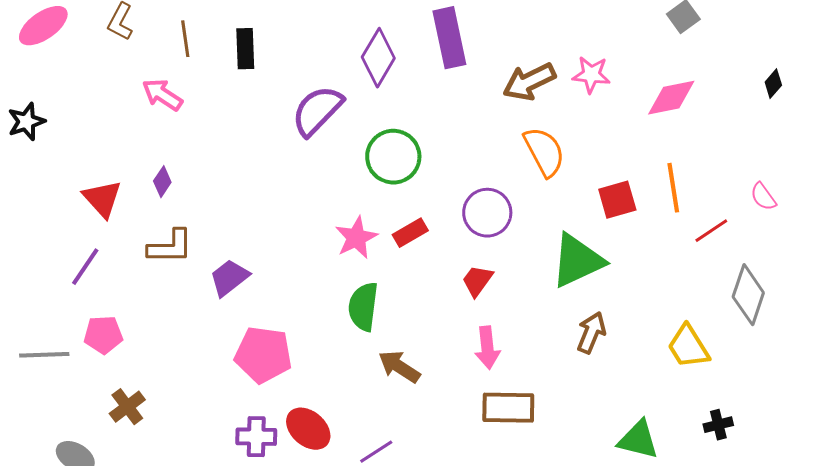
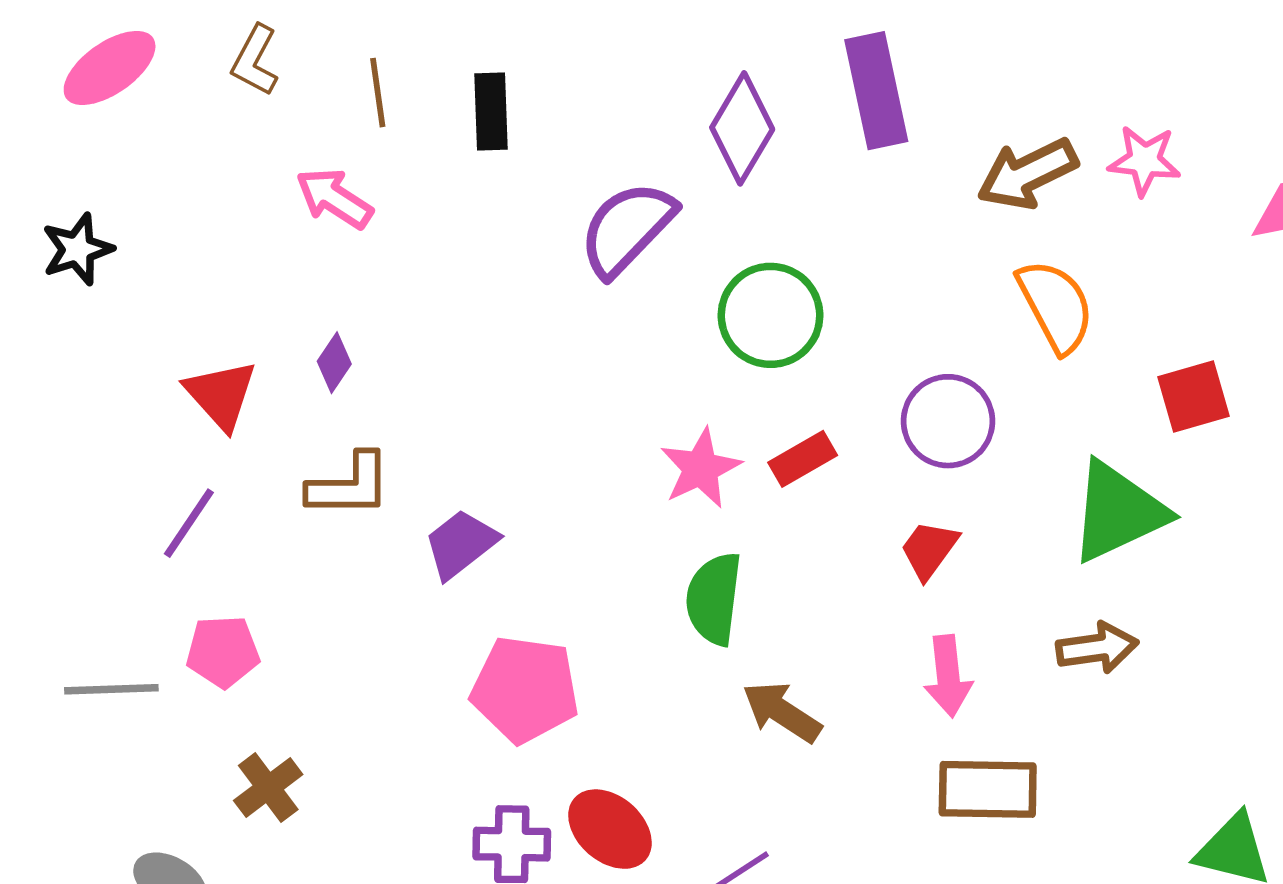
brown arrow: (591, 333) -> (1097, 648), moved, turned 60

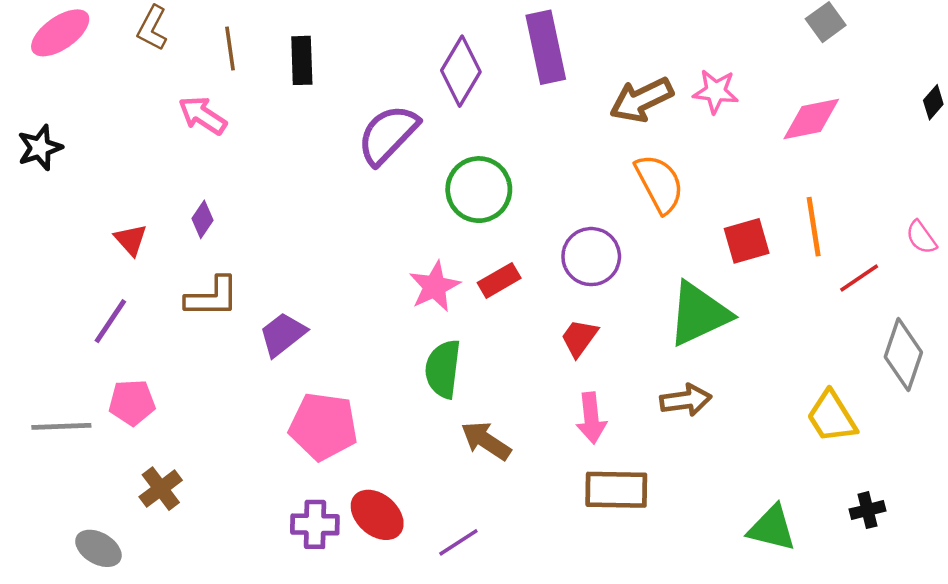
red triangle: (221, 395) -> (131, 240), size x0.7

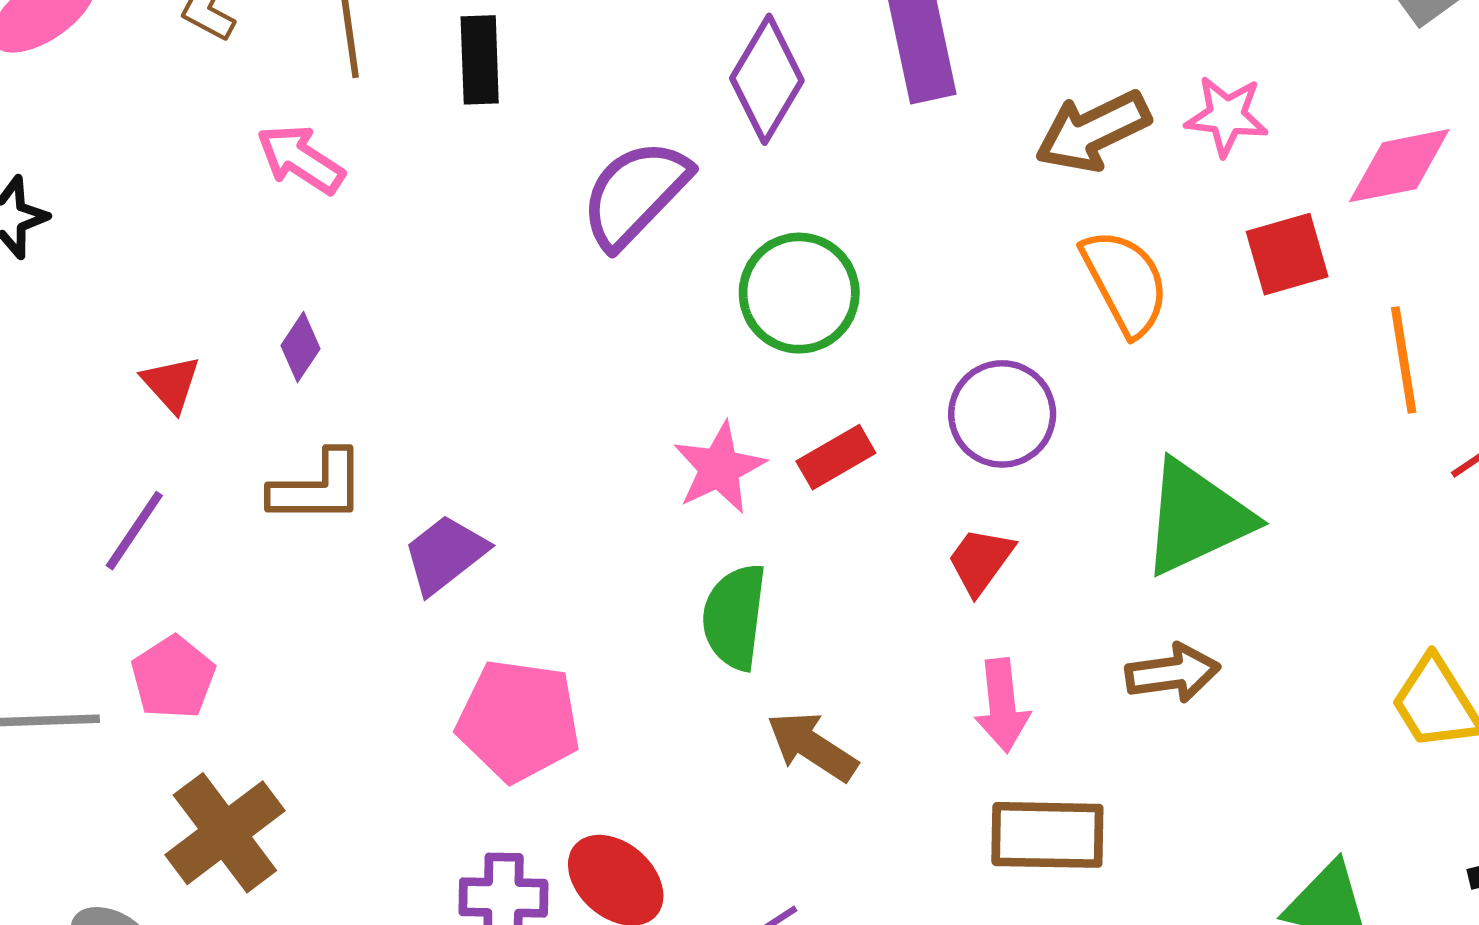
red square: (747, 241) -> (1287, 254), moved
pink pentagon: (132, 402) -> (173, 677), turned -30
brown cross: (161, 489) -> (225, 833), size x1.5

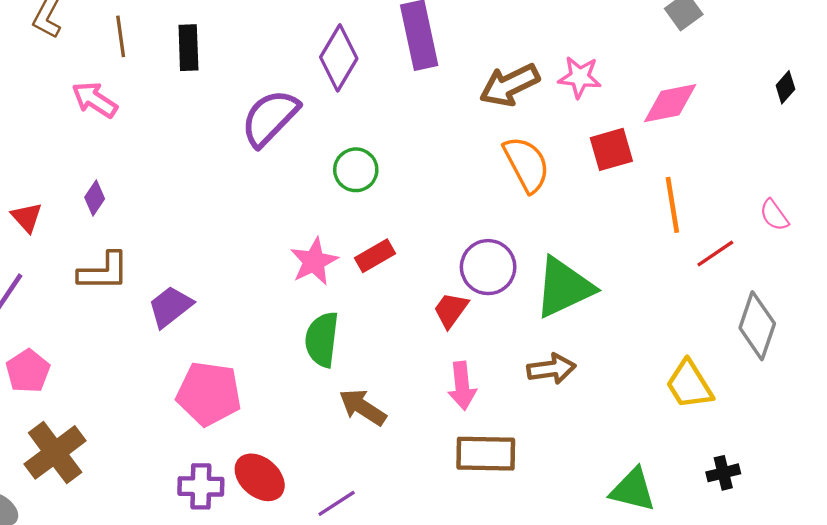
green circle: (799, 293) -> (356, 170), size x0.7
purple circle: (1002, 414) -> (488, 267), moved

